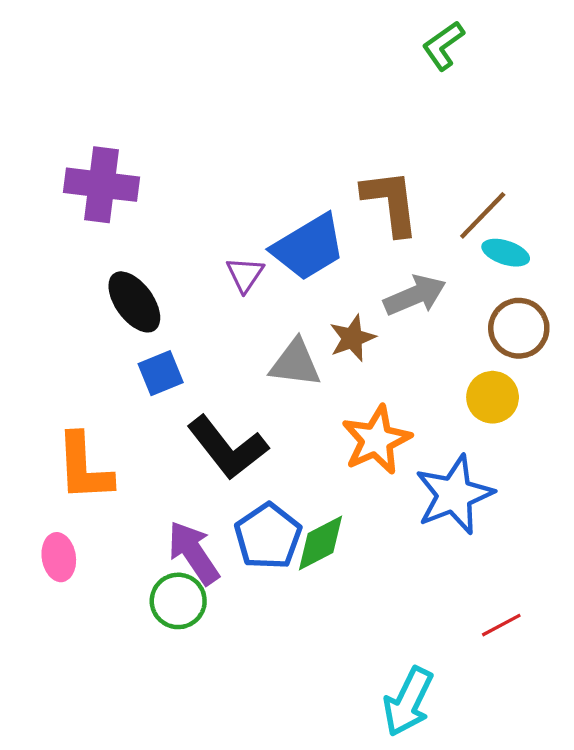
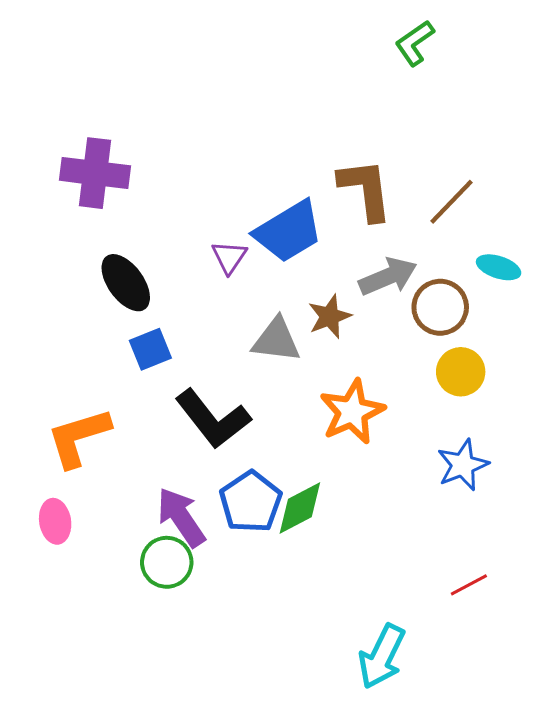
cyan ellipse: (506, 253) -> (499, 267), moved
brown circle: (519, 328) -> (440, 307), moved
orange L-shape: (84, 467) -> (79, 437), turned 76
blue star: (454, 495) -> (463, 465), moved, size x0.7

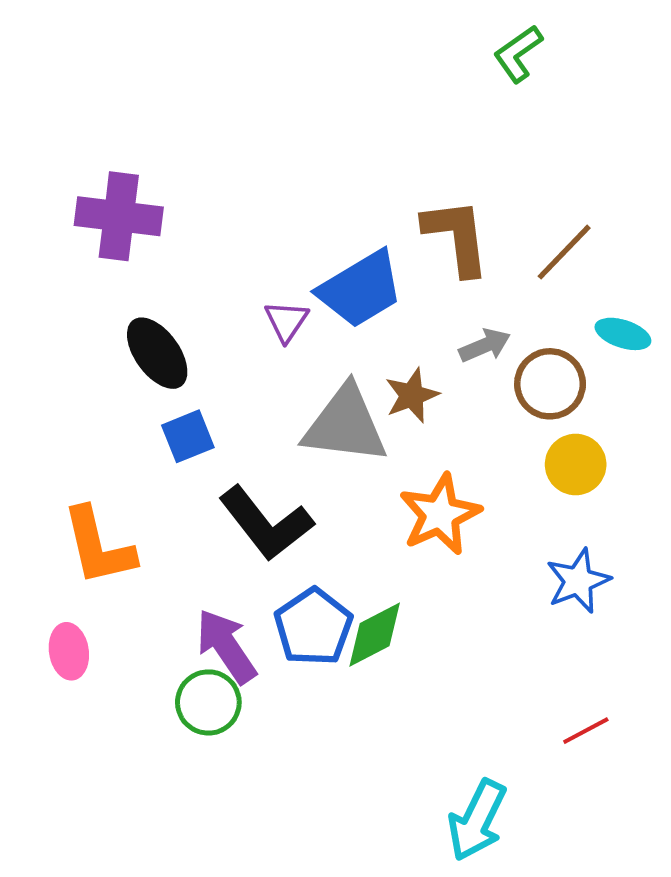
gray arrow: (388, 277) -> (485, 345), size x0.7
gray triangle: (276, 340) -> (345, 425), size x1.4
orange L-shape: (79, 437) -> (98, 546), turned -86

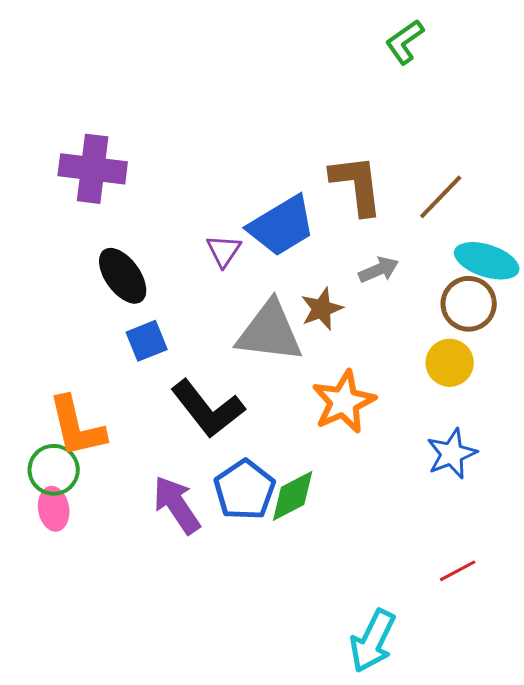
cyan ellipse: (623, 334) -> (487, 261), size x1.5
brown circle: (550, 384) -> (469, 304), moved
green circle: (208, 702) -> (54, 470), moved

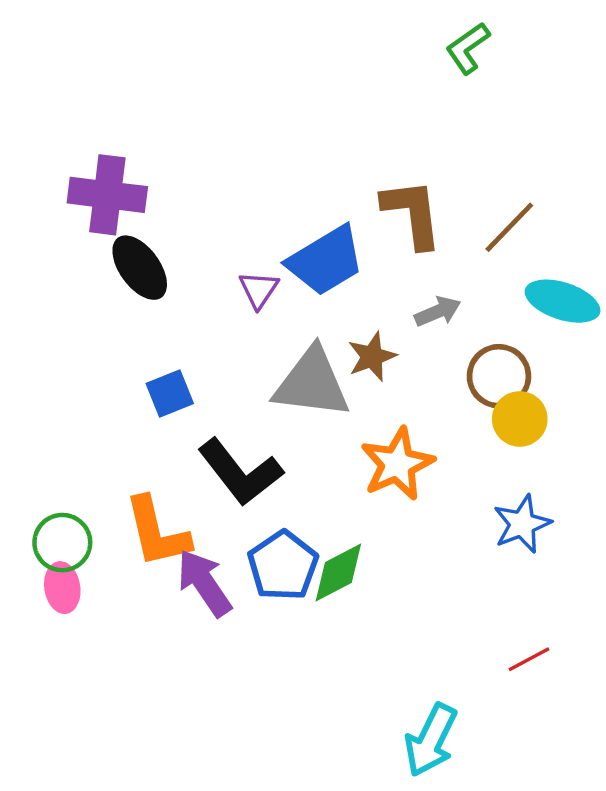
black ellipse: (123, 276) -> (140, 268), moved
brown circle: (469, 304) -> (499, 376), moved
orange L-shape: (77, 427) -> (157, 532), moved

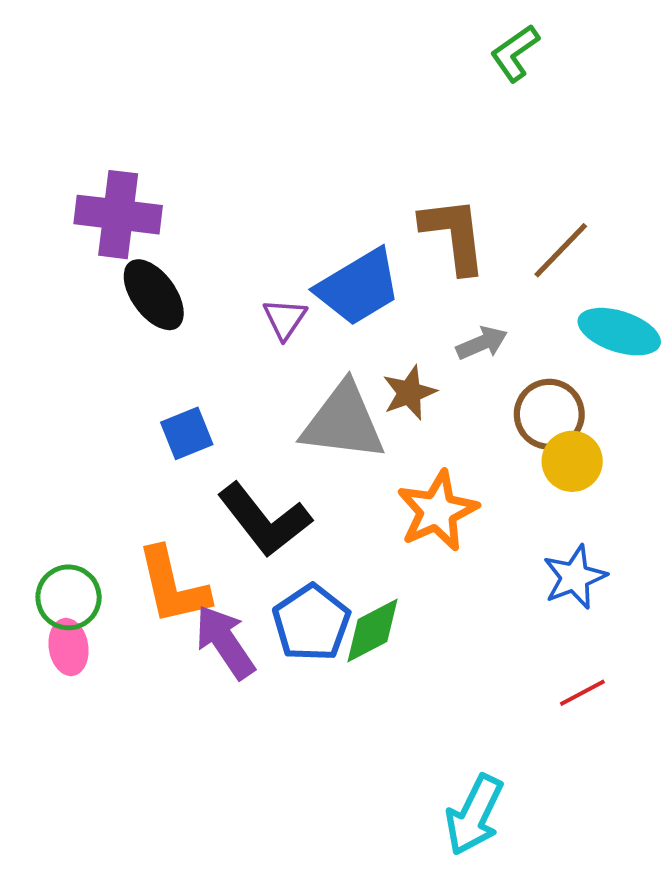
red line: (529, 659) -> (582, 693), moved

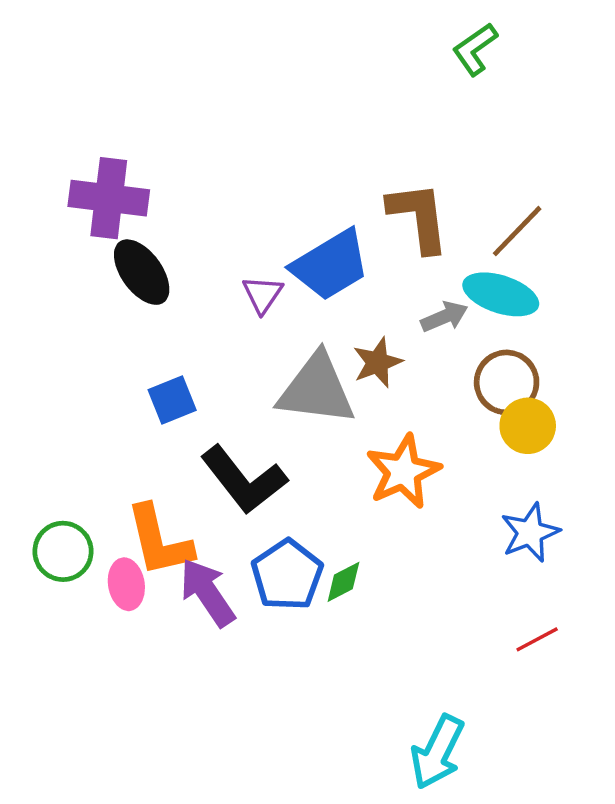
cyan ellipse: (619, 332) -> (501, 294), moved
green diamond: (372, 630) -> (343, 582), size x0.7
pink ellipse: (69, 647) -> (126, 584), moved

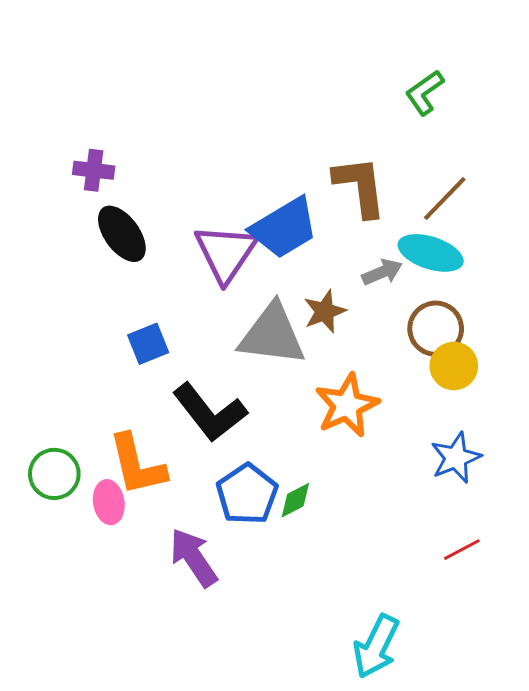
green L-shape: (475, 49) -> (425, 93), moved
purple cross: (109, 198) -> (94, 170), size x0.6
purple triangle: (262, 294) -> (226, 253), size x1.8
purple arrow: (207, 592) -> (194, 558), moved

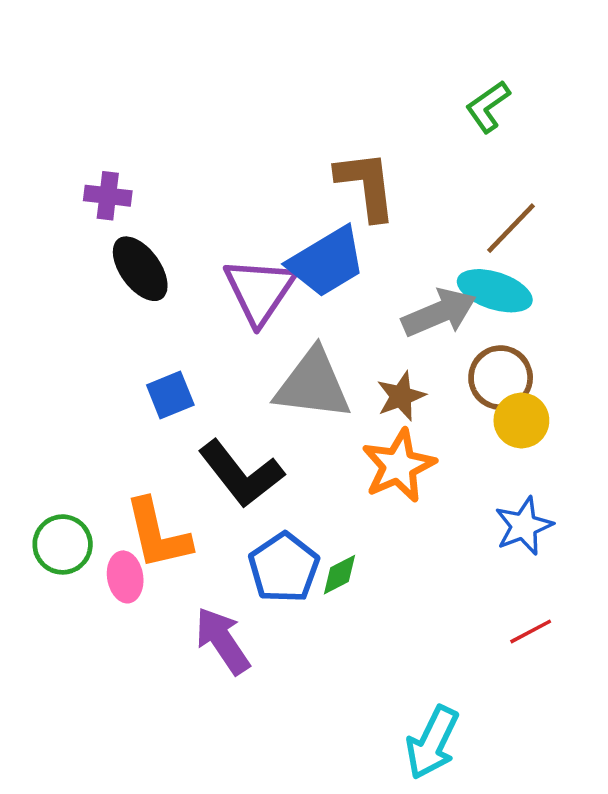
brown L-shape: (360, 186) -> (366, 185), moved
gray arrow: (382, 272) -> (439, 313), size x1.6
brown star: (325, 311) -> (401, 396), moved

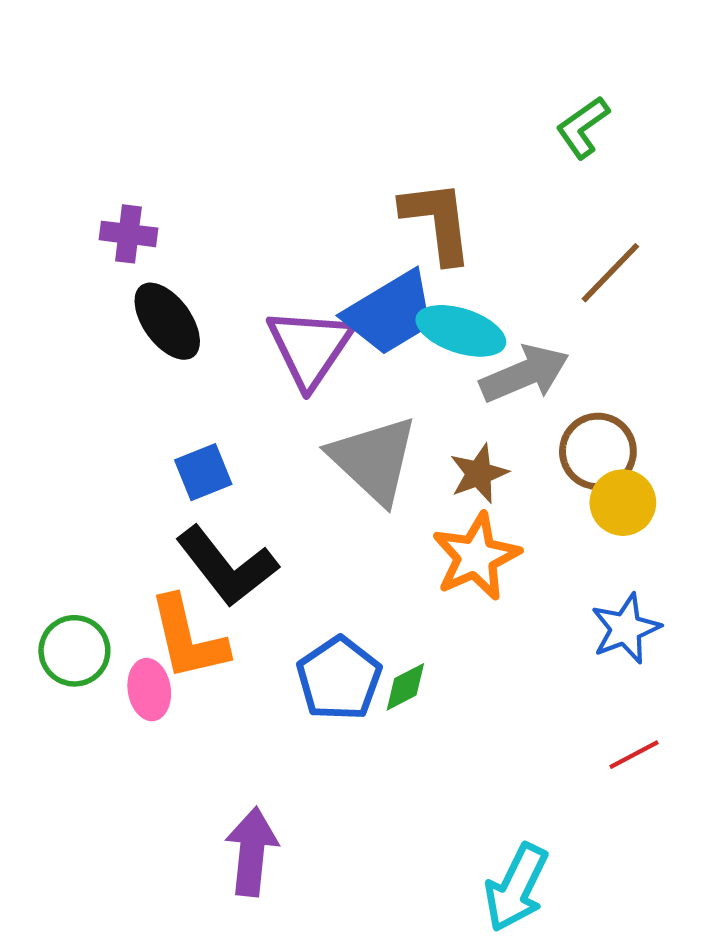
cyan ellipse: (495, 291) -> (461, 331), moved
gray triangle: (313, 385) -> (374, 460), turned 36
black L-shape: (241, 474) -> (227, 566), moved
purple arrow: (222, 641) -> (252, 852), moved, turned 40

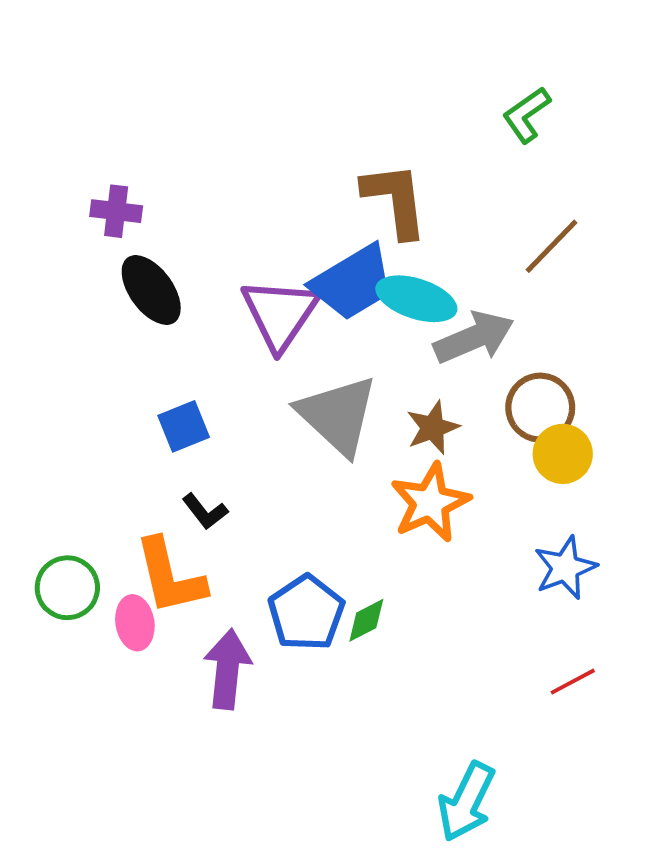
black L-shape: (227, 566) -> (205, 511), size x0.5
purple arrow: (252, 852) -> (227, 669), moved

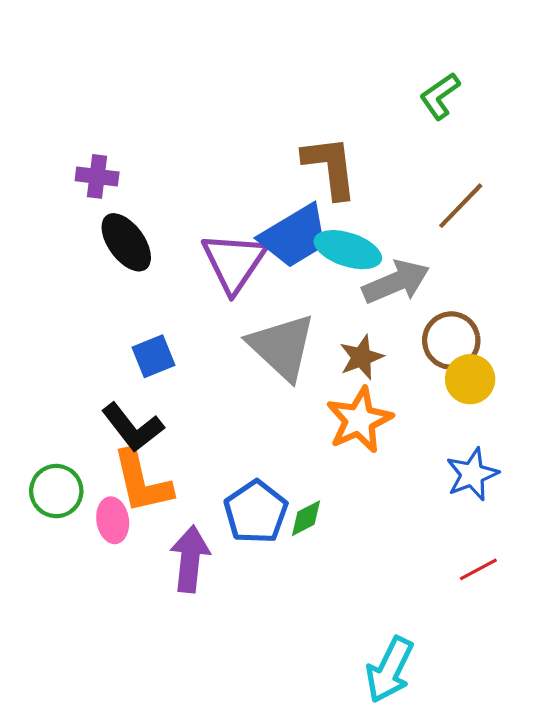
black L-shape: (205, 511) -> (133, 427), moved, size x1.6

